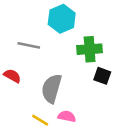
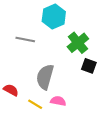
green cross: (90, 49) -> (78, 43), turned -35
red semicircle: (12, 76) -> (11, 90), moved

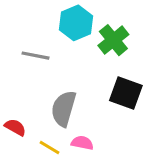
green cross: (78, 43) -> (113, 40), moved
black square: (89, 66) -> (126, 93), size x1.5

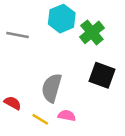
gray line: (35, 56) -> (18, 35), moved

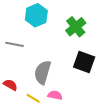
cyan hexagon: (62, 19) -> (36, 15), moved
gray line: (18, 35) -> (14, 44), moved

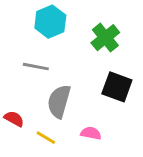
gray line: (14, 44) -> (36, 67), moved
pink semicircle: (55, 95) -> (91, 133), moved

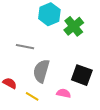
cyan hexagon: (50, 22) -> (49, 14), moved
black square: (117, 87) -> (82, 75), moved

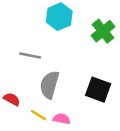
green cross: (74, 26) -> (103, 31), moved
pink semicircle: (64, 93) -> (62, 119), moved

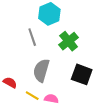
green cross: (103, 31) -> (69, 41), moved
gray line: (30, 55) -> (32, 37), moved, turned 60

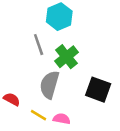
green cross: (69, 41) -> (67, 57), moved

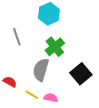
gray line: (39, 45) -> (17, 37), moved
black square: (98, 90) -> (81, 74), turned 30

